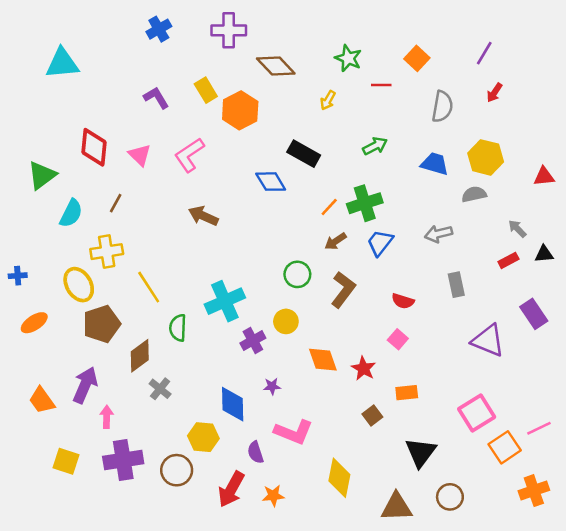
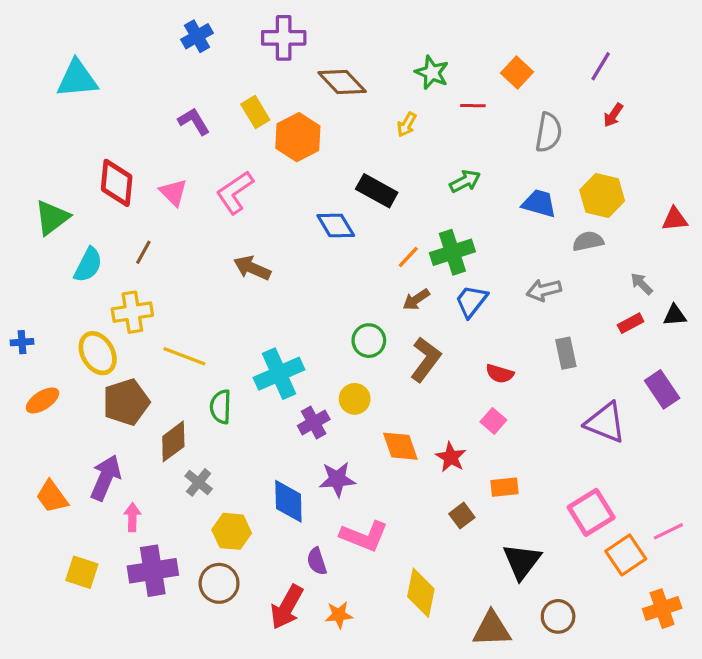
yellow line: (149, 287) -> (184, 356), turned -36
purple star: (272, 386) -> (337, 479), size x1.6
yellow hexagon: (203, 437) -> (232, 531), moved

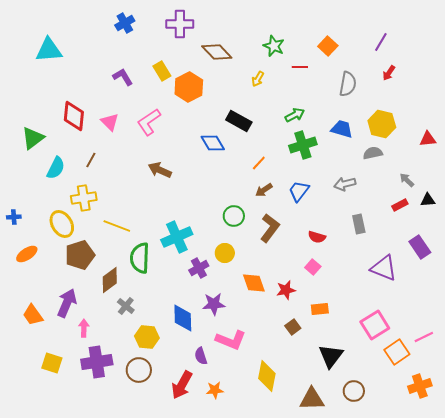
green cross: (452, 252) -> (303, 145), moved
green semicircle: (221, 407) -> (140, 258), size x1.4
red star: (451, 457) -> (286, 290), turned 30

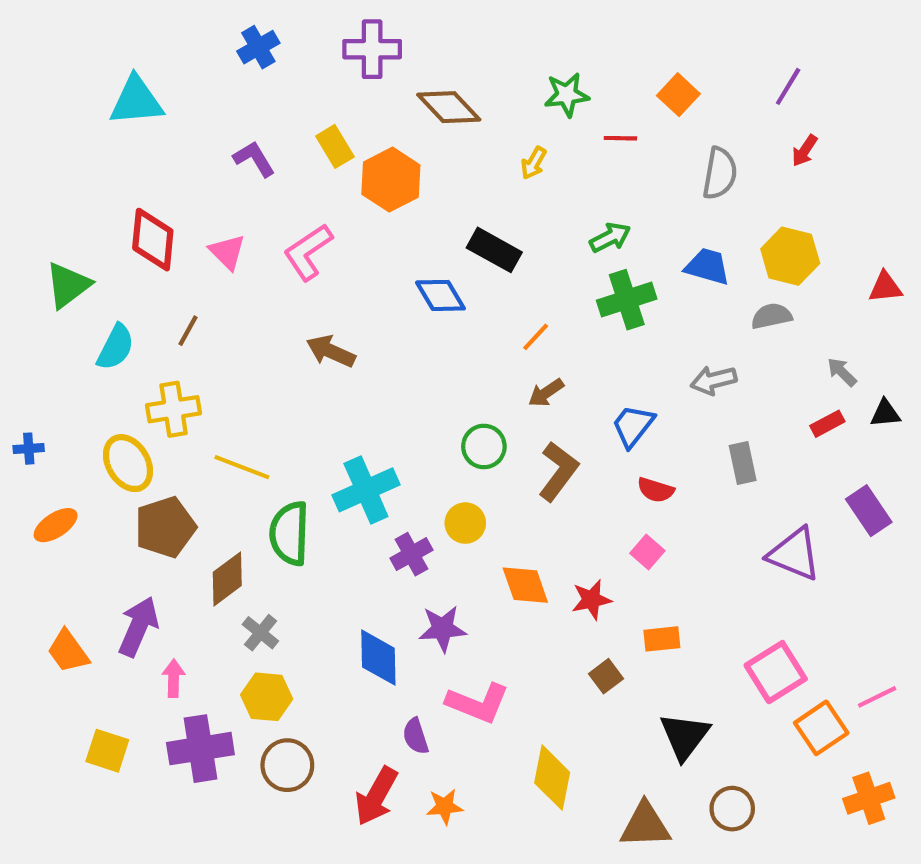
green star: (274, 46) -> (567, 95), turned -30
cyan triangle: (49, 50) -> (136, 101), moved
blue trapezoid: (299, 191) -> (633, 426), moved
yellow hexagon: (147, 337) -> (267, 697), moved

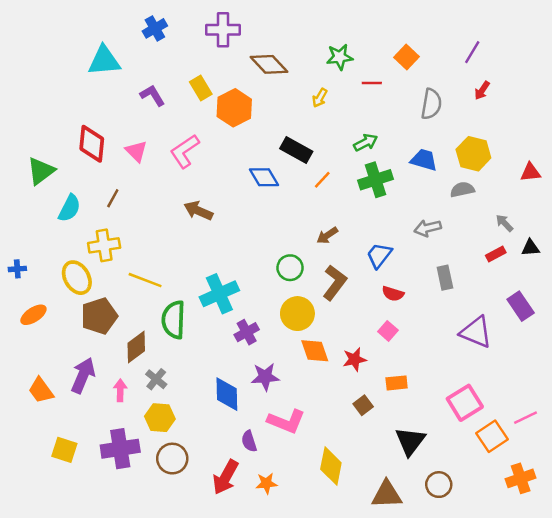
cyan triangle: (136, 101) -> (104, 61), moved
orange line: (536, 337) -> (322, 180), moved
yellow circle: (465, 523) -> (297, 314), moved, size x1.4
pink arrow: (174, 678) -> (120, 390), moved

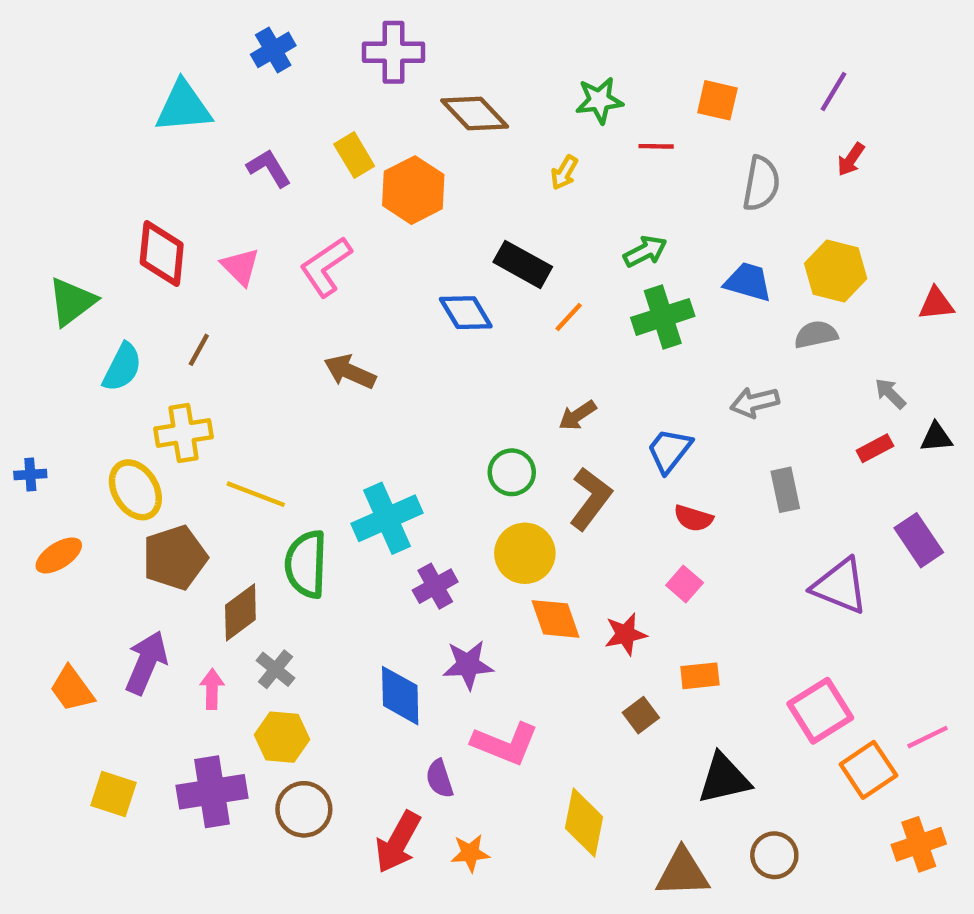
orange square: (407, 57) -> (717, 100), turned -30
black triangle: (410, 441) -> (724, 779), turned 40

